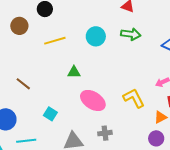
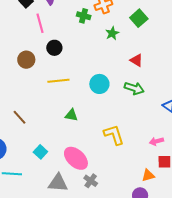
yellow L-shape: (134, 98) -> (114, 135), moved
pink ellipse: (93, 100) -> (76, 158), moved
gray cross: (105, 133) -> (91, 181), turned 32

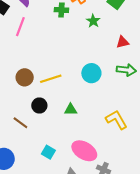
pink line: (40, 23) -> (20, 27), turned 48
black circle: (54, 48) -> (39, 105), moved
brown circle: (26, 60) -> (25, 77), moved
red triangle: (136, 60) -> (123, 42), turned -32

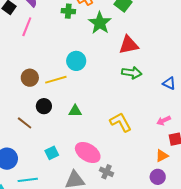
green star: (93, 21) -> (100, 23), size x1.6
red triangle: (123, 42) -> (129, 45), size x1.5
cyan circle: (91, 73) -> (76, 61), moved
cyan square: (48, 152) -> (52, 153), turned 32

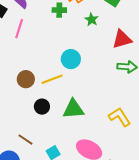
green star: (100, 23) -> (92, 19), size x0.6
green triangle: (75, 111) -> (73, 109), size x1.6
brown line: (25, 123) -> (26, 140), moved

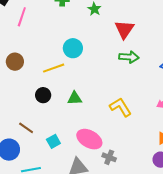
red triangle: (122, 39) -> (124, 29), turned -40
brown circle: (26, 79) -> (15, 62), moved
green triangle: (73, 109) -> (75, 98), size x0.7

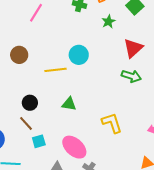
black circle: (43, 95) -> (30, 103), moved
brown line: (26, 128) -> (26, 123), moved

